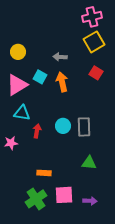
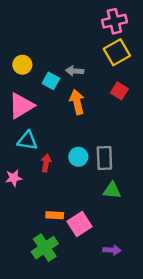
cyan square: (40, 77) -> (51, 81), moved
green triangle: (89, 163) -> (112, 190), moved
pink square: (64, 195) -> (80, 224), moved, turned -30

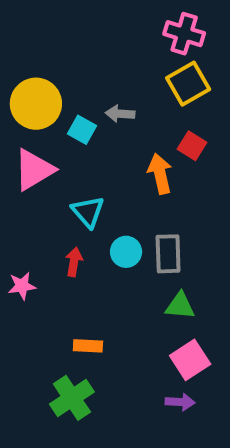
pink cross: (114, 21) -> (184, 34), turned 30
yellow circle: (22, 65) -> (36, 104), size x1.6
orange arrow: (77, 102) -> (160, 174), moved
cyan triangle: (27, 141) -> (88, 212), moved, turned 40
pink square: (80, 224) -> (190, 360), moved

